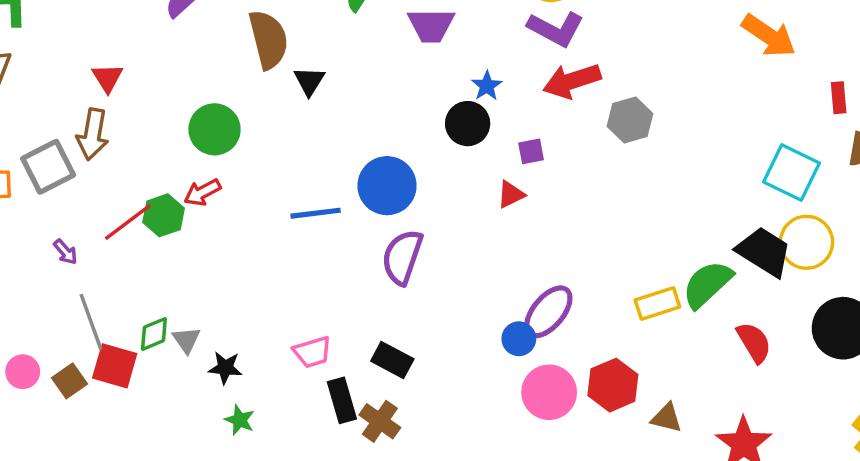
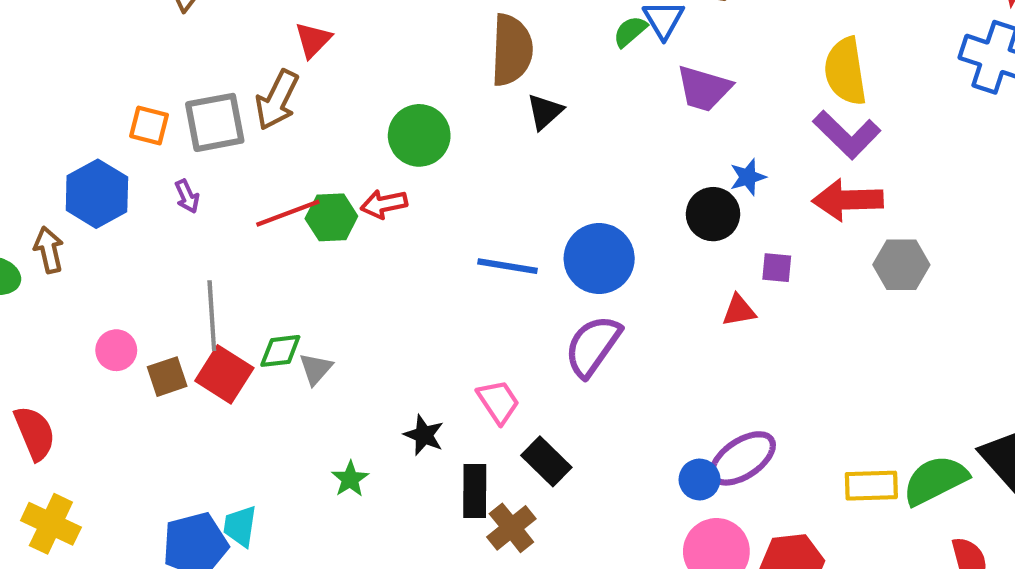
purple arrow: (65, 252) -> (187, 196), moved
pink trapezoid: (312, 352) -> (498, 402), moved, turned -123
black star: (225, 368) -> (424, 435), moved

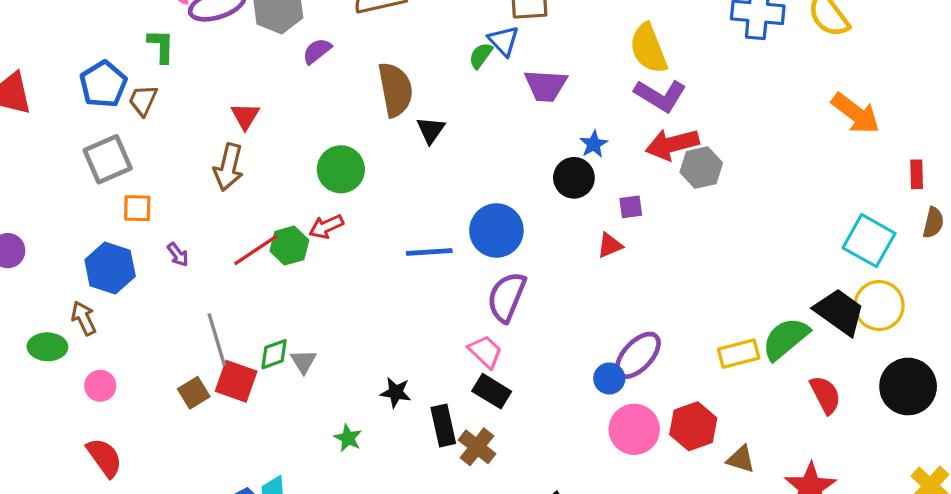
gray square: (215, 122) -> (108, 159), moved
gray hexagon: (901, 265) -> (701, 168), moved
pink circle: (116, 350) -> (100, 386), moved
pink trapezoid: (498, 402) -> (485, 352), moved

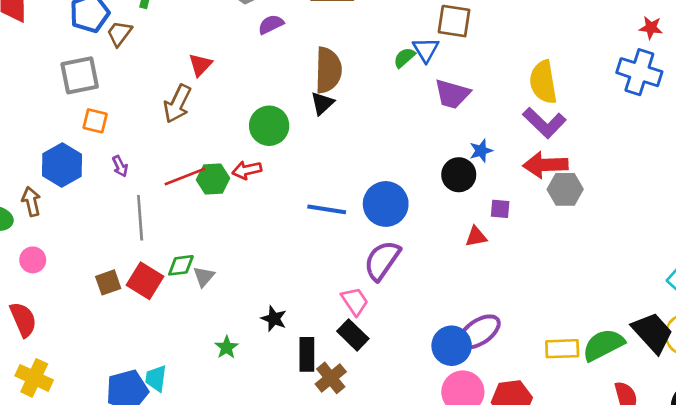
black triangle: (431, 130) -> (322, 103), moved
gray line: (217, 340) -> (140, 218), moved
blue circle: (609, 378) -> (452, 346), size x1.5

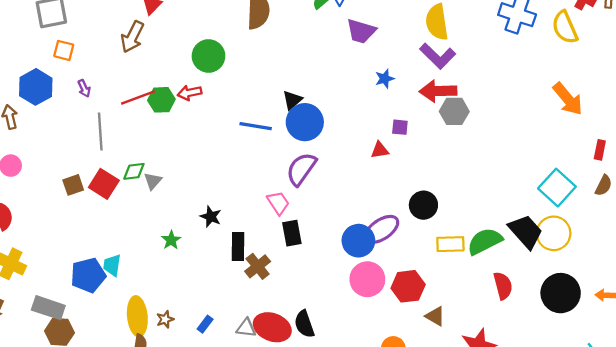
black triangle: (322, 103) -> (292, 100), moved
black circle: (459, 175) -> (423, 205), moved
black rectangle: (353, 335) -> (292, 233), moved, turned 35

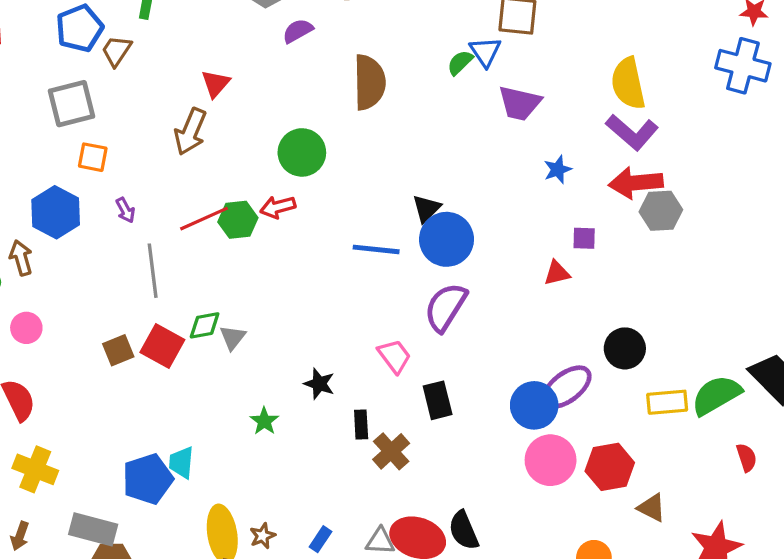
pink trapezoid: (278, 203) -> (394, 356), moved
black rectangle: (238, 247) -> (361, 425), size x0.7
red semicircle: (503, 286) -> (747, 458), size x0.7

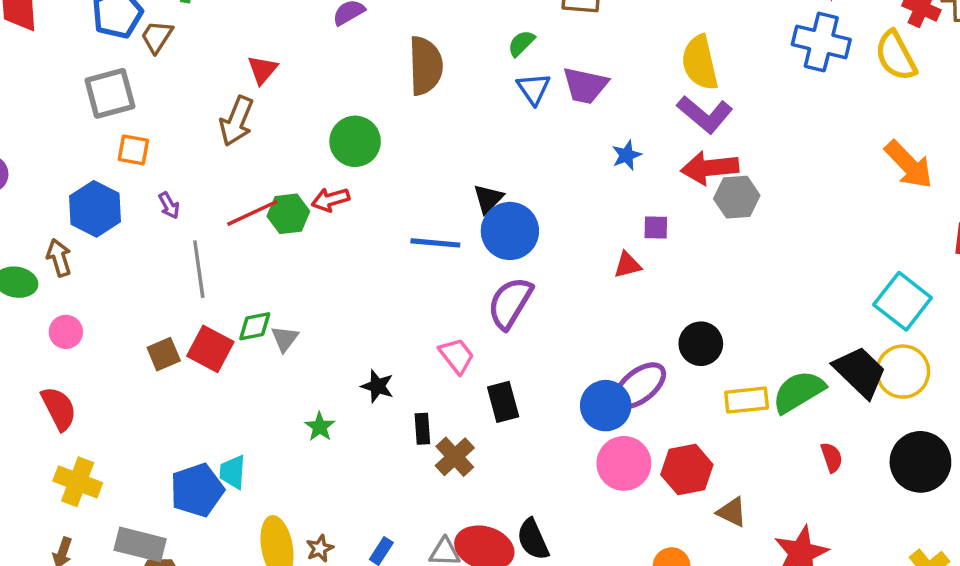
blue triangle: (485, 52) -> (534, 89), moved

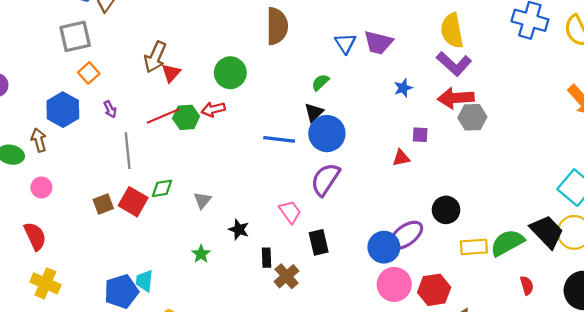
green semicircle: (521, 43) -> (320, 82), moved
red triangle: (262, 70) -> (171, 73), moved
orange square: (133, 150) -> (89, 73), turned 36
gray triangle: (285, 339) -> (202, 200), moved

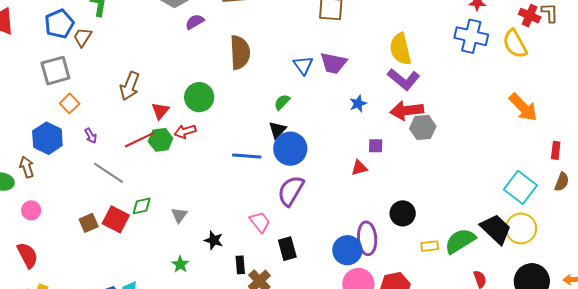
red triangle: (171, 73) -> (160, 111), moved
gray line: (128, 151) -> (109, 173), turned -48
purple ellipse: (406, 235) -> (367, 238), turned -56
yellow rectangle: (474, 247) -> (430, 246), size x0.7

